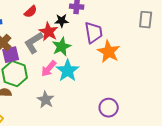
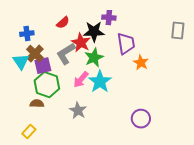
black star: (62, 21) -> (94, 32), size x1.5
orange star: (109, 52) -> (141, 63), size x0.7

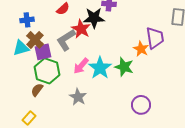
purple trapezoid: (126, 44) -> (155, 38), moved
green star: (94, 58) -> (124, 67), moved, turned -30
cyan triangle: (21, 62) -> (21, 48), turned 48
brown semicircle: (37, 104) -> (37, 90), turned -56

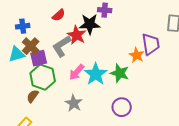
purple circle: (141, 105) -> (122, 107), moved

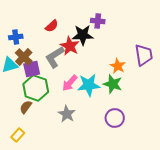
orange star: (137, 55) -> (118, 66), moved
cyan star: (96, 74) -> (89, 85), turned 30

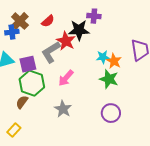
brown cross: (24, 57) -> (20, 21), moved
cyan star: (89, 85) -> (103, 57), moved, size x0.6

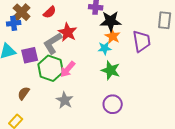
black star: (79, 30) -> (111, 21), moved
orange star: (114, 61) -> (113, 36), moved
green hexagon: (32, 83) -> (51, 68), moved

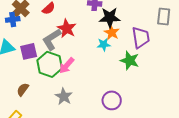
green star: (111, 70) -> (130, 60), moved

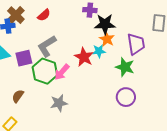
red star: (67, 28) -> (84, 57), moved
gray star: (64, 96) -> (59, 103), turned 30
purple circle: (112, 100) -> (126, 97), moved

